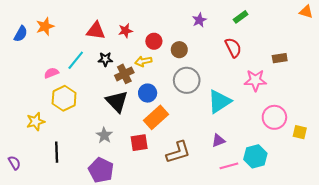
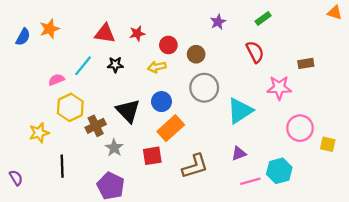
brown cross: (124, 74) -> (96, 126), moved

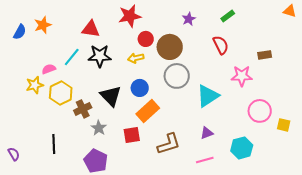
red star: (137, 33) -> (130, 16), moved, size x1.6
brown circle: (196, 54) -> (170, 47), size x1.6
black star: (115, 65) -> (100, 56), size x1.6
yellow star: (39, 133) -> (35, 85), moved
pink line: (250, 181) -> (205, 160), moved

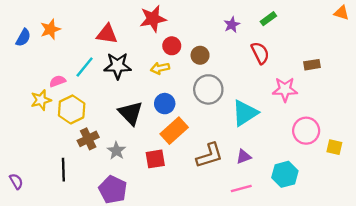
purple star: (189, 19) -> (232, 25), moved
brown circle: (170, 47) -> (200, 55), size x0.6
brown cross: (83, 109) -> (88, 139), moved
brown L-shape: (169, 144) -> (209, 155), moved

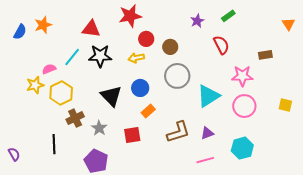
orange triangle: (341, 13) -> (288, 24), moved, turned 40
orange rectangle: (174, 131) -> (148, 111), size x0.6
pink circle: (306, 131) -> (244, 106), moved
yellow square: (334, 147) -> (285, 105), moved

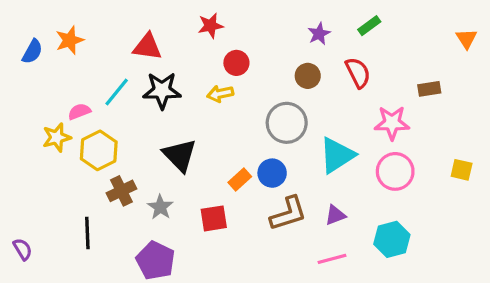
red star: (130, 16) -> (211, 26), size x0.7
brown circle: (170, 47) -> (308, 76), moved
blue circle: (140, 88) -> (272, 173), moved

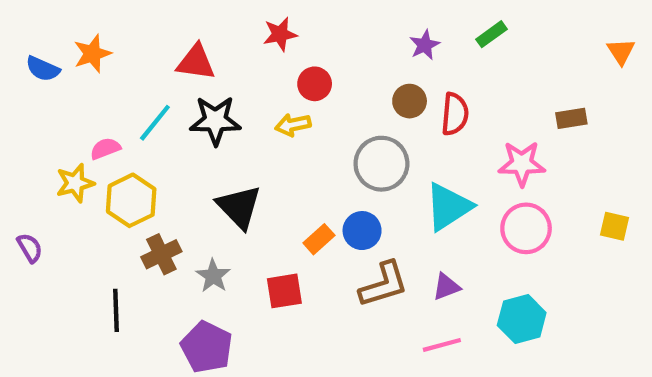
blue semicircle: (32, 52) -> (43, 69), turned 85
red semicircle: (358, 73) -> (455, 114), moved, turned 32
purple semicircle: (23, 249) -> (30, 248), moved

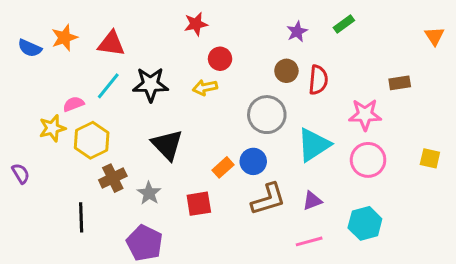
red triangle: (196, 62) -> (111, 44), moved

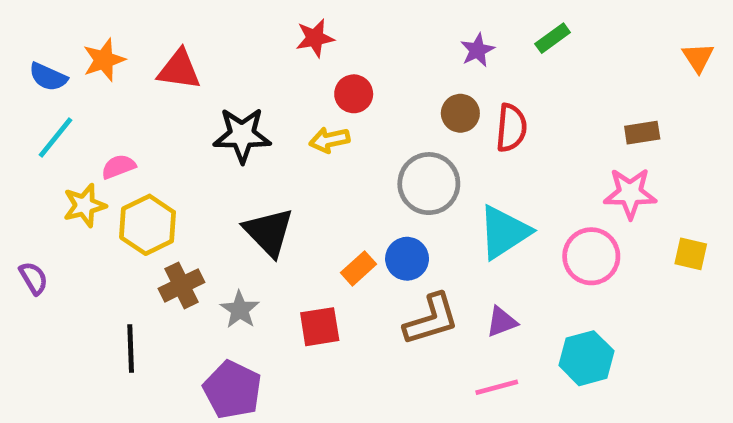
cyan line: (108, 86) -> (55, 137), moved
pink star: (365, 115) -> (630, 193), moved

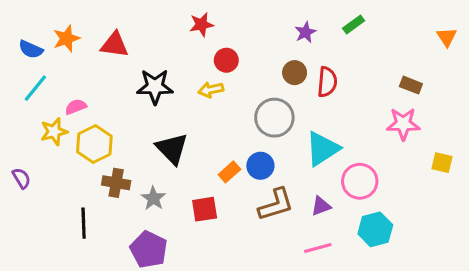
brown rectangle: (642, 133) -> (411, 85), turned 30
pink circle: (591, 256) -> (360, 181), moved
brown cross: (182, 285) -> (116, 183), turned 36

